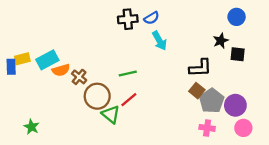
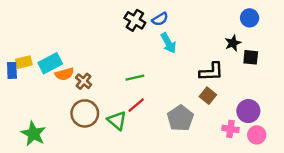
black cross: (128, 19) -> (135, 20), turned 36
brown circle: (97, 96) -> (85, 113), moved
gray pentagon: (212, 101) -> (180, 118), moved
green star: (31, 127) -> (33, 134), size x1.5
pink cross: (207, 128) -> (230, 129), moved

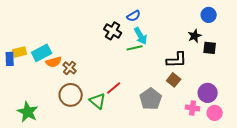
black cross: (135, 20) -> (113, 31), moved
green line: (135, 78) -> (135, 48), moved

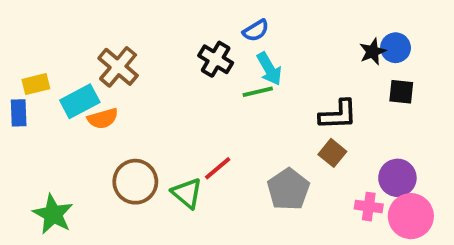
blue circle: (209, 15) -> (396, 48), moved
black star: (195, 36) -> (373, 52), moved
yellow rectangle: (20, 52) -> (36, 84), moved
brown cross: (70, 68) -> (118, 67), moved, size x1.5
pink circle: (215, 113) -> (411, 216), size x1.5

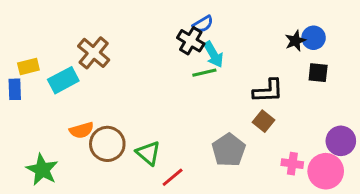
black cross: (216, 59) -> (191, 41), moved
orange semicircle: (103, 119) -> (82, 130), moved
red line: (218, 168) -> (173, 177), moved
purple circle: (397, 178) -> (341, 141), moved

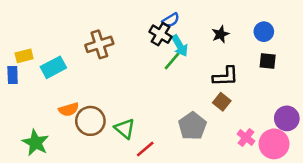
black star: (295, 41) -> (220, 34), moved
brown cross: (94, 53) -> (99, 44), moved, turned 32
green line: (204, 73) -> (172, 61), turned -36
pink cross: (292, 164) -> (246, 138), turned 30

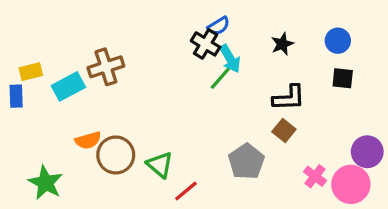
brown cross: (99, 44) -> (106, 67), moved

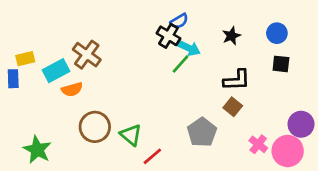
cyan arrow: (230, 59) -> (189, 48), turned -35
brown cross: (106, 67) -> (87, 55), turned -36
orange semicircle: (88, 140) -> (72, 89), moved

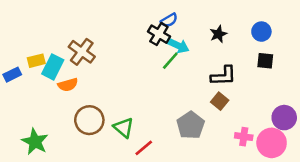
yellow rectangle: (25, 59) -> (36, 61), moved
cyan rectangle: (56, 71) -> (53, 67), turned -35
blue rectangle: (13, 79) -> (12, 75), turned 66
pink cross: (258, 144) -> (244, 137), turned -30

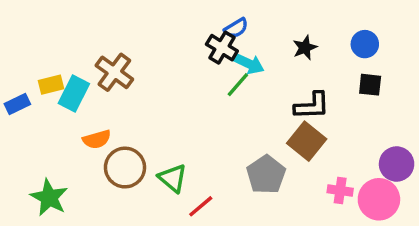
orange semicircle: (68, 85) -> (97, 139), moved
brown square: (220, 101) -> (307, 141), size x1.5

